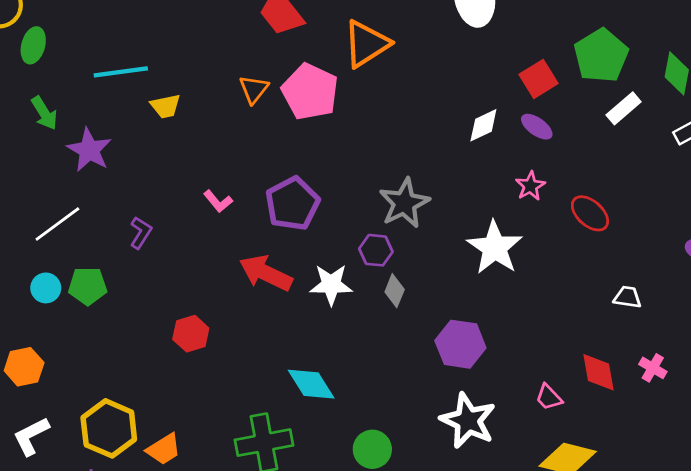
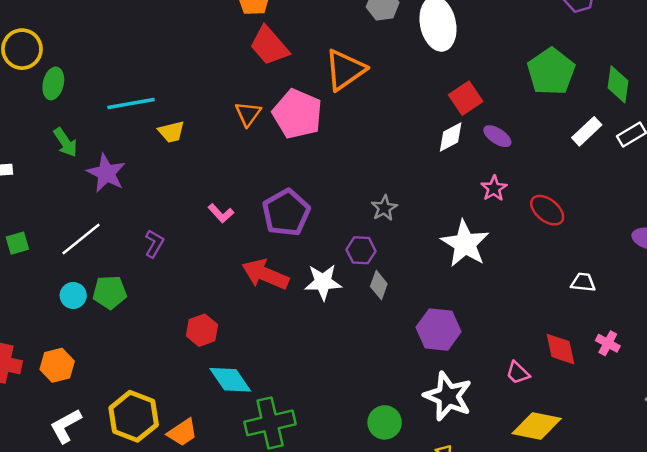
red square: (539, 79) -> (466, 98), moved
white rectangle: (624, 108) -> (587, 131), moved
gray star: (404, 203) -> (384, 208), size x0.6
cyan diamond: (311, 384) -> (230, 380), moved
green circle: (372, 449) -> (385, 422), moved

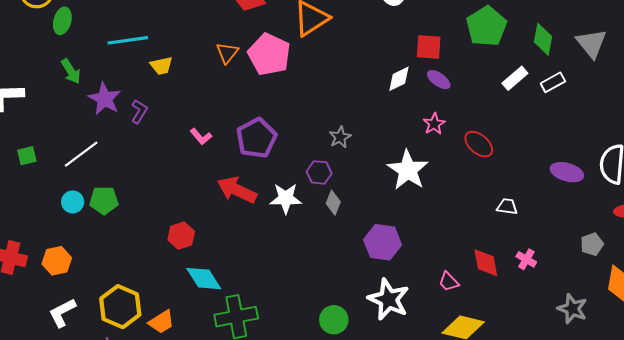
red square: (466, 98) -> (429, 47), moved, turned 36
purple L-shape: (154, 244) -> (139, 112), moved

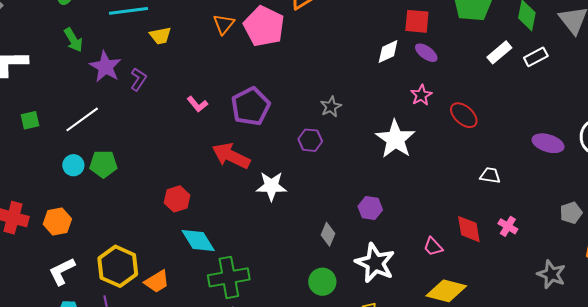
white star: (286, 198) -> (271, 186), moved
gray diamond: (333, 203) -> (328, 234), moved
purple hexagon: (383, 242) -> (370, 208), size x0.7

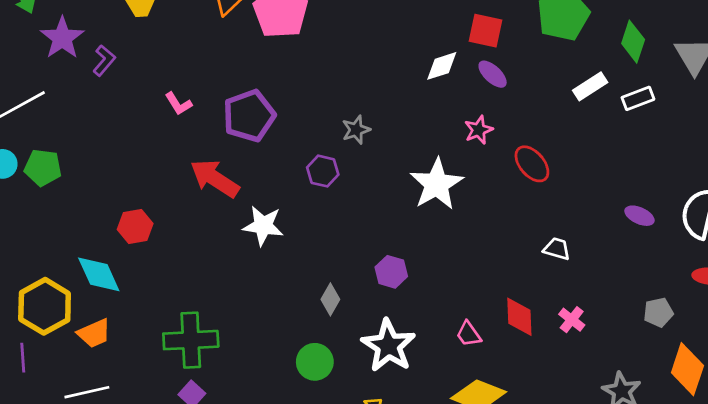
purple ellipse: (548, 143) -> (639, 216), size x0.7
cyan diamond: (198, 240) -> (99, 274), moved

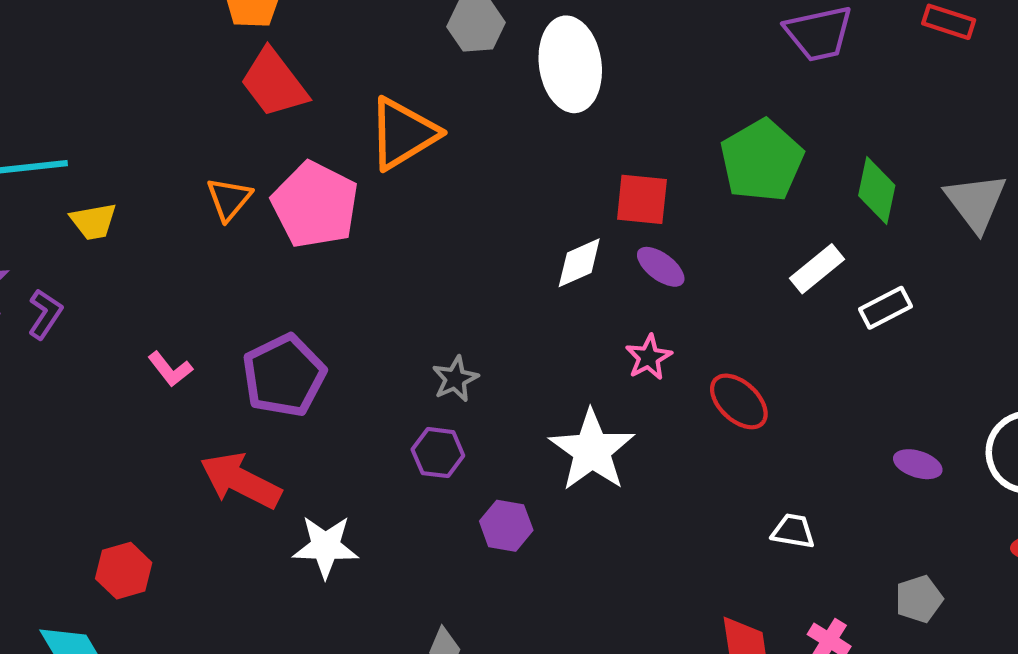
white rectangle: (638, 98) -> (885, 308), moved
purple hexagon: (323, 171) -> (438, 453), moved
purple hexagon: (391, 272) -> (506, 526), moved
gray pentagon: (658, 312) -> (919, 599), moved

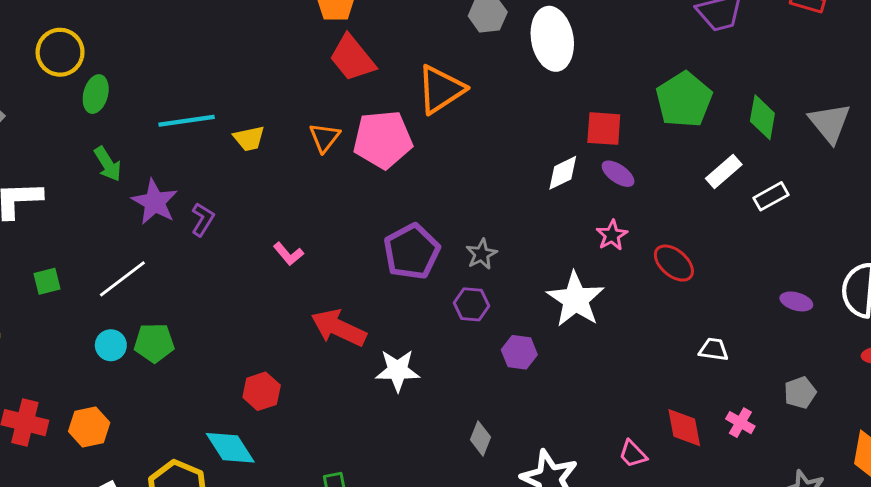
pink pentagon: (315, 205) -> (383, 140), turned -30
yellow trapezoid: (93, 221) -> (249, 138), moved
purple pentagon: (284, 376) -> (412, 252), moved

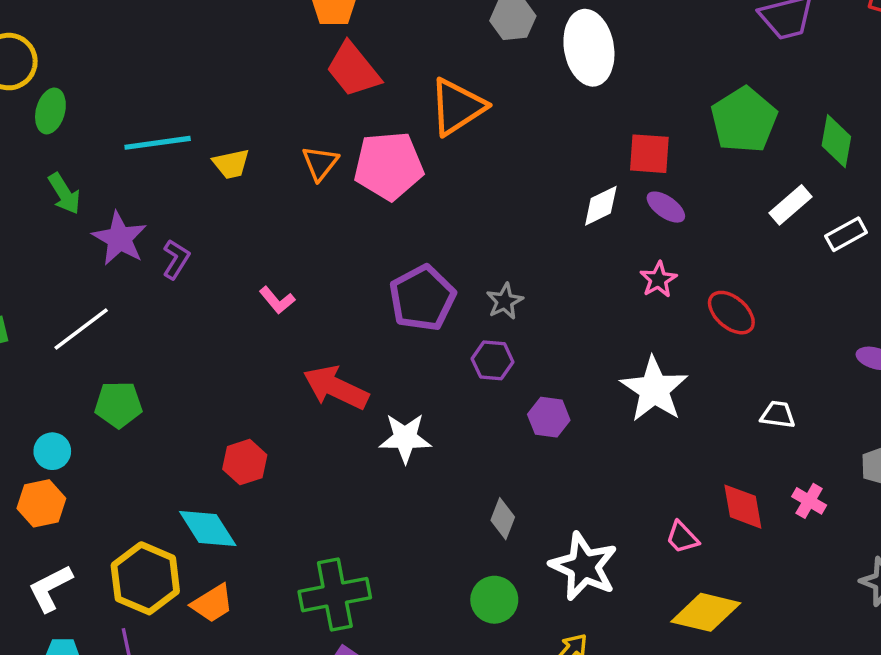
white star: (576, 299) -> (654, 389), moved
cyan circle: (111, 345) -> (52, 451), moved

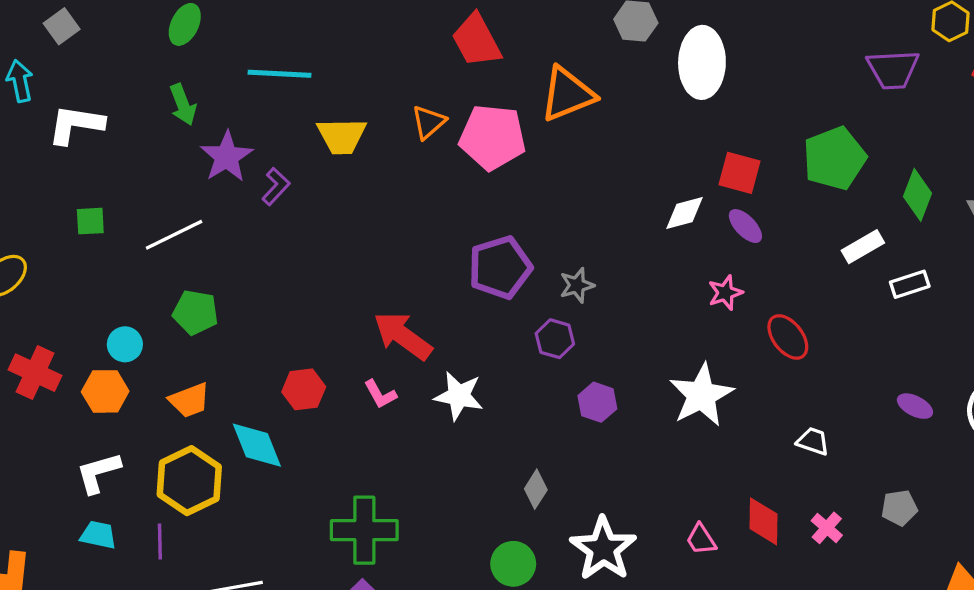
yellow trapezoid: (231, 164) -> (342, 136), moved, size x1.4
pink L-shape: (277, 300) -> (380, 394), moved
orange trapezoid: (212, 603) -> (189, 400), moved

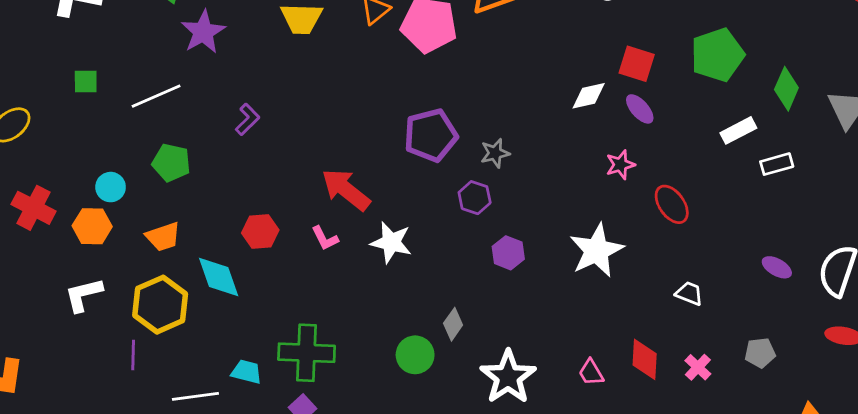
purple L-shape: (276, 186) -> (247, 119), moved
cyan trapezoid: (98, 535) -> (247, 372), moved
green circle: (513, 564) -> (415, 355), moved

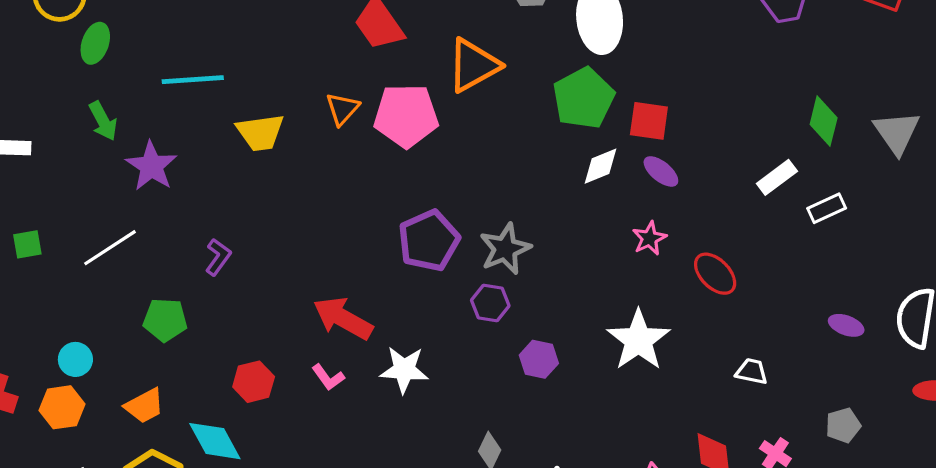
green pentagon: (717, 55) -> (583, 98), moved
gray star: (495, 153) -> (505, 249), size x1.5
green pentagon: (171, 163) -> (165, 320), moved

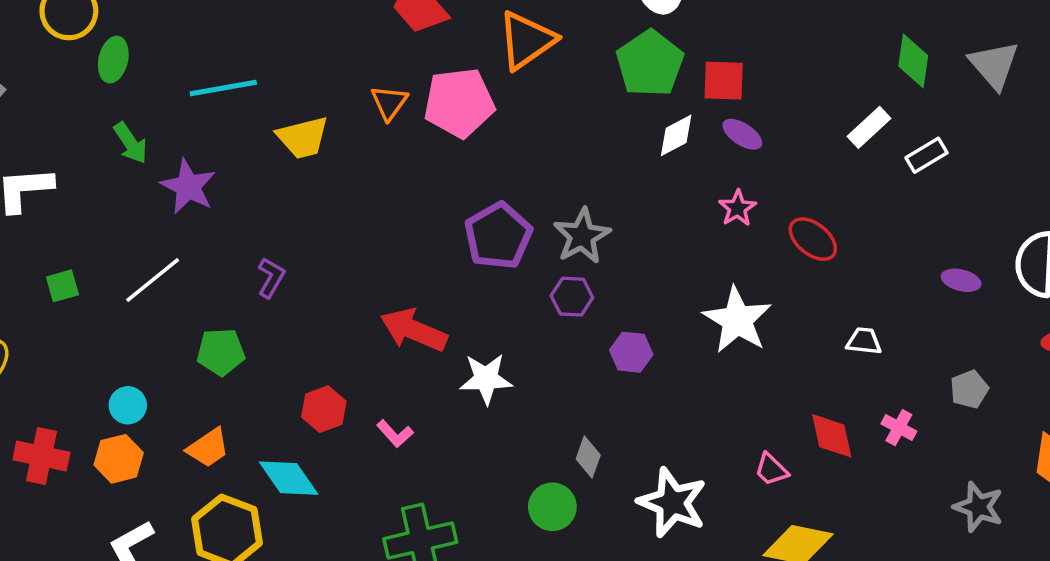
pink L-shape: (328, 377) -> (395, 434), moved

